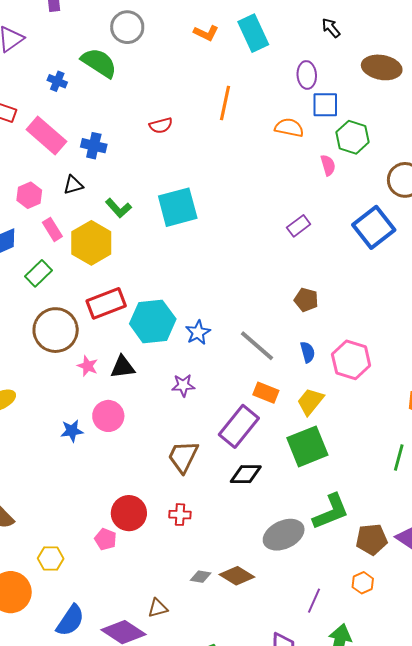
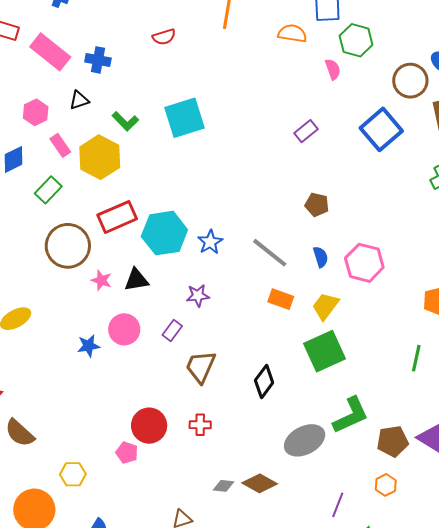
purple rectangle: (239, 426) -> (172, 330), moved, size x0.5
black diamond: (246, 474) -> (264, 382), turned -52

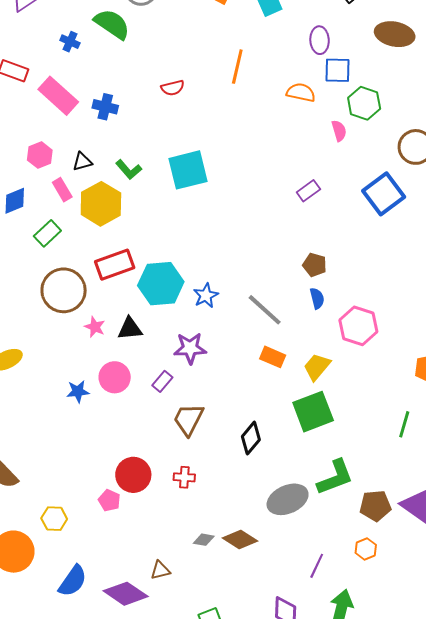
black triangle: (79, 100) -> (82, 162), moved
blue semicircle: (321, 257) -> (317, 298), moved
purple star: (198, 296) -> (190, 348), size x1.4

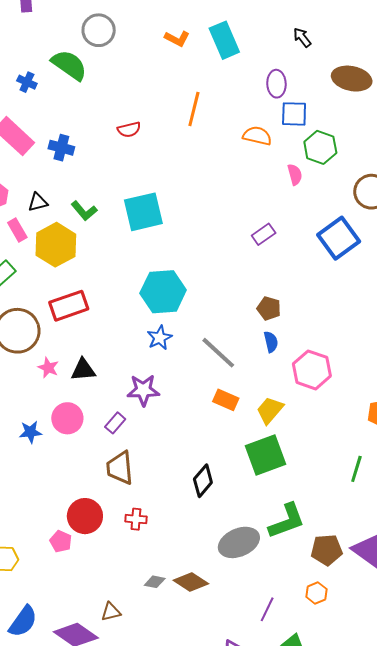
cyan hexagon: (161, 284) -> (163, 292), moved
brown trapezoid: (189, 419) -> (120, 468), moved, turned -33

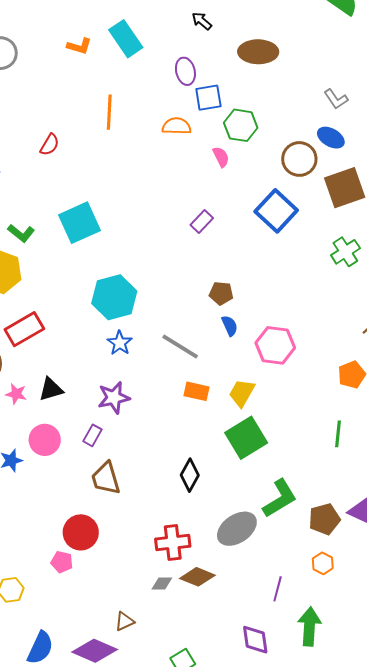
red semicircle: (129, 130) -> (50, 145), turned -35
red cross: (136, 519) -> (173, 543), moved, size x1.6

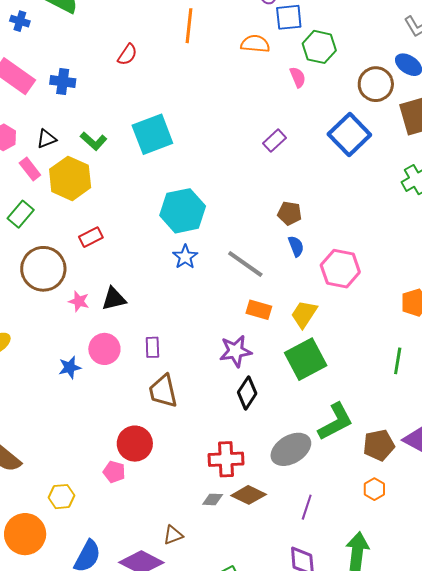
red rectangle: (24, 329) -> (91, 237), size x0.6
purple star: (114, 398) -> (236, 351), moved
purple rectangle: (92, 435) -> (152, 347), turned -35
purple line: (278, 589) -> (307, 507), moved

